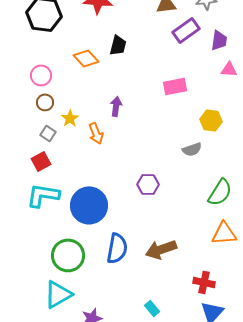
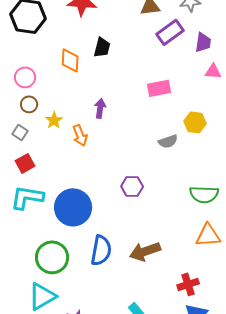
orange diamond: (86, 58) -> (70, 60), turned 45
gray square: (48, 133) -> (20, 132), moved
gray semicircle: (192, 149) -> (168, 141), moved
green semicircle: (220, 192) -> (204, 194), turned 60
red cross: (204, 282) -> (188, 284), turned -30

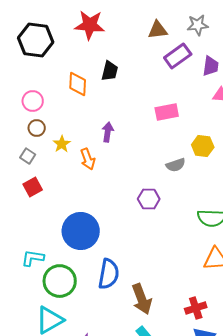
purple hexagon: (132, 186) -> (149, 199), moved
cyan L-shape: (27, 197) -> (33, 258), moved, size x0.7
brown arrow: (145, 251) -> (142, 299), moved, turned -92

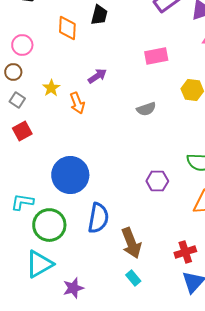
brown circle: (37, 128) -> (13, 72), moved
purple arrow: (108, 132) -> (97, 76), turned 48
gray semicircle: (176, 165) -> (146, 109), moved
purple hexagon: (149, 199) -> (157, 181), moved

